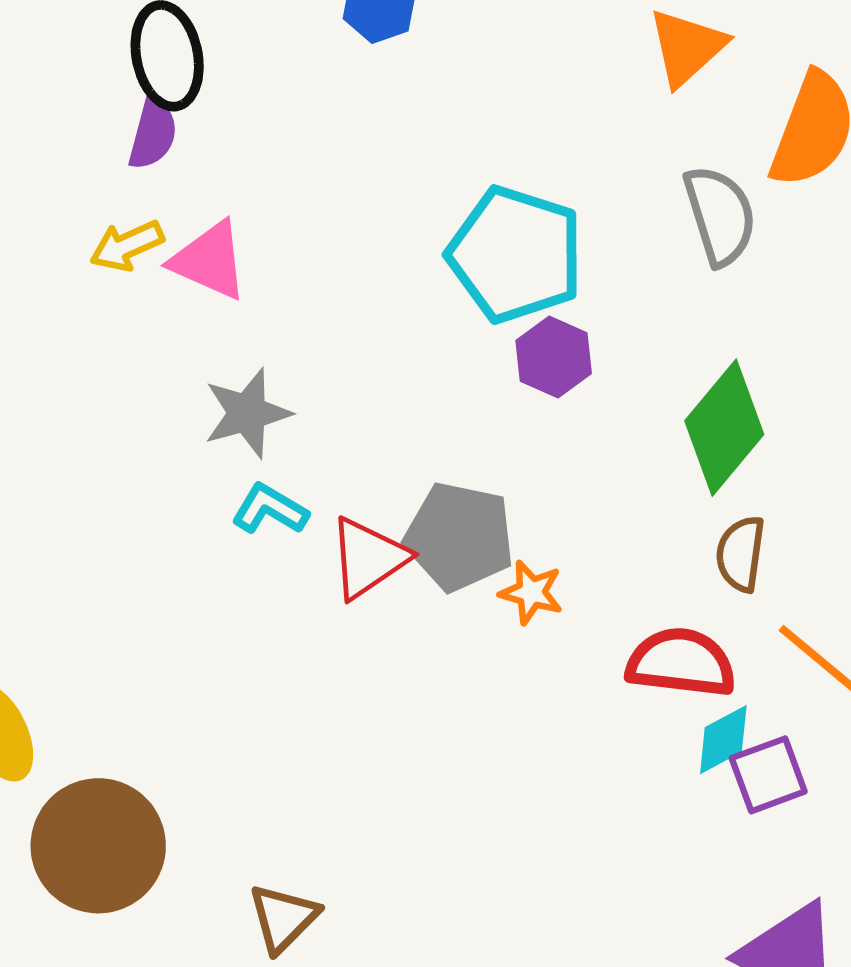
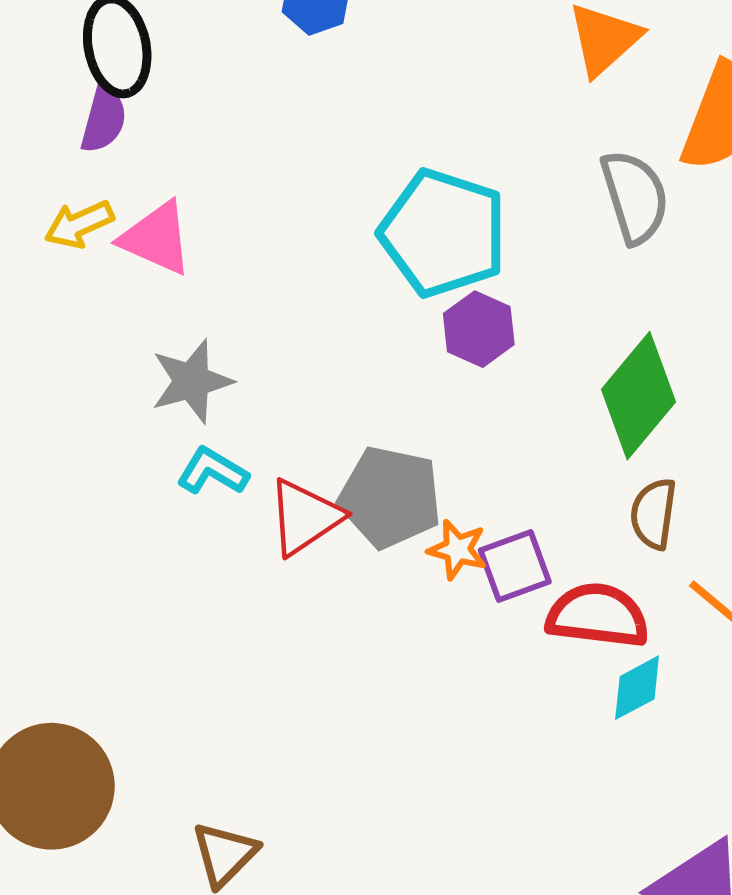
purple square: (768, 775) -> (515, 566), moved

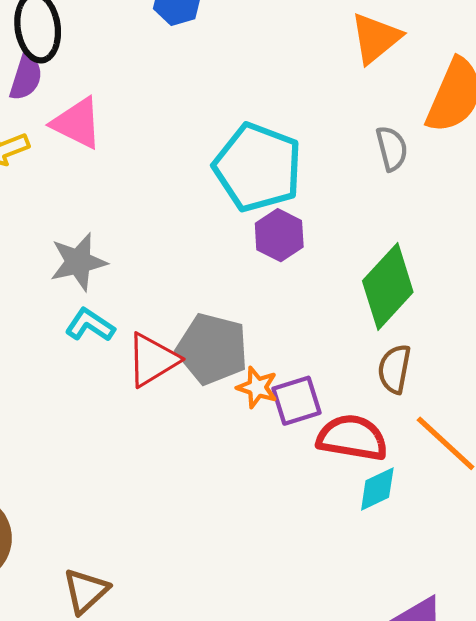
gray semicircle: (635, 197) -> (392, 148), size x0.7
pink triangle: (156, 238) -> (77, 123), moved

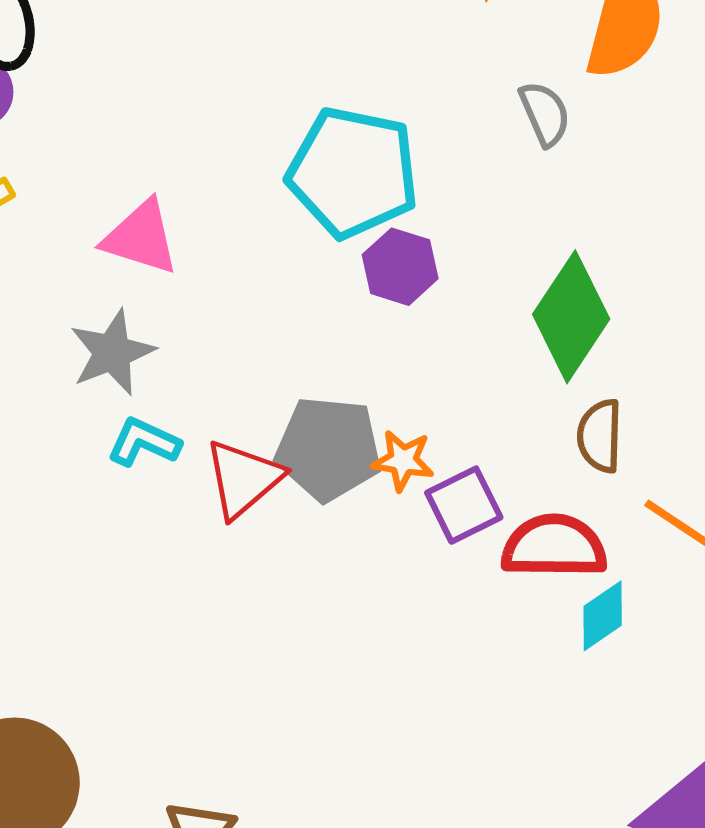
pink triangle: (77, 123) -> (141, 237), moved
orange star: (257, 387) -> (403, 461), moved

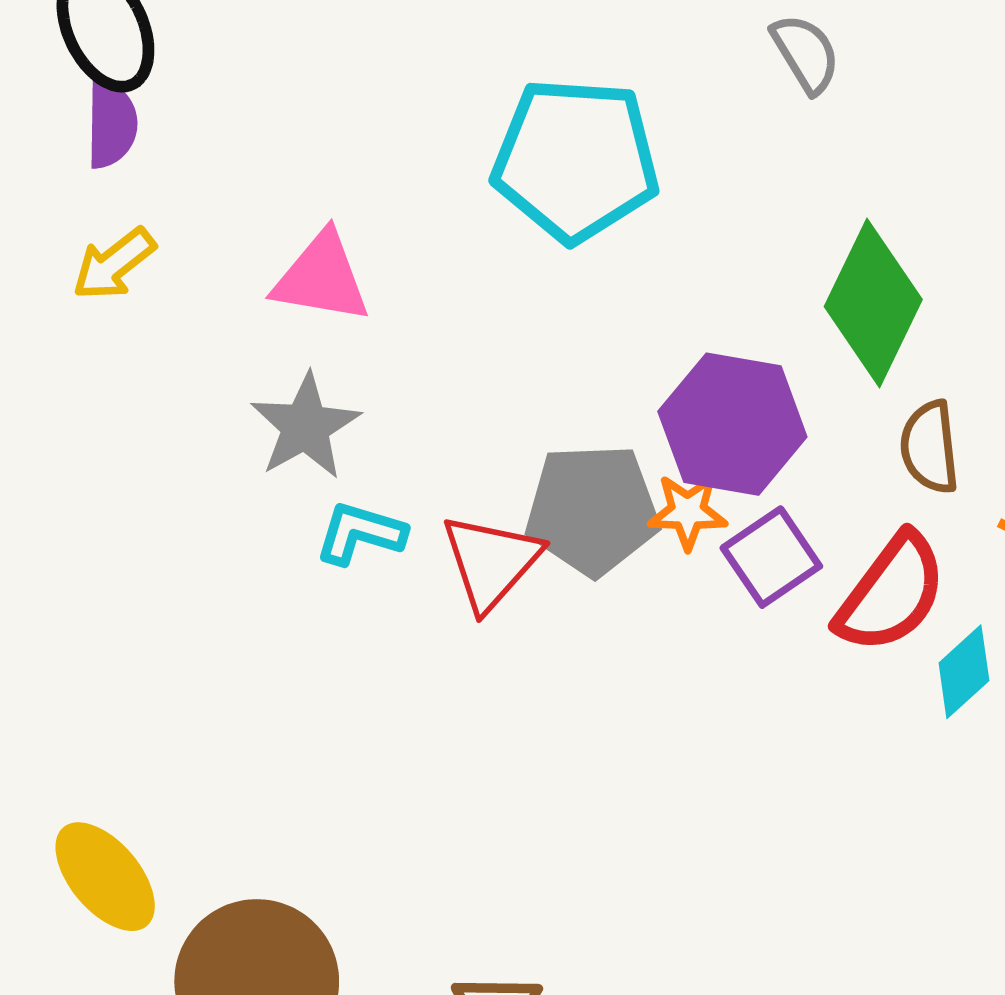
purple hexagon: (400, 267) -> (732, 424), moved, size x1.5
red semicircle: (554, 546) -> (891, 593), turned 134

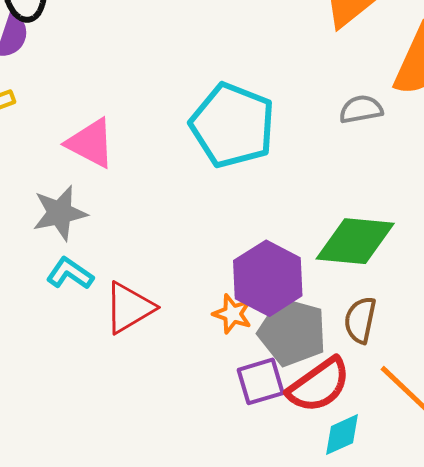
gray semicircle: (806, 54) -> (361, 109), turned -87
green diamond: (873, 303) -> (355, 241), turned 52
gray pentagon: (592, 510) -> (292, 332), moved
purple square: (771, 557) -> (261, 381), moved

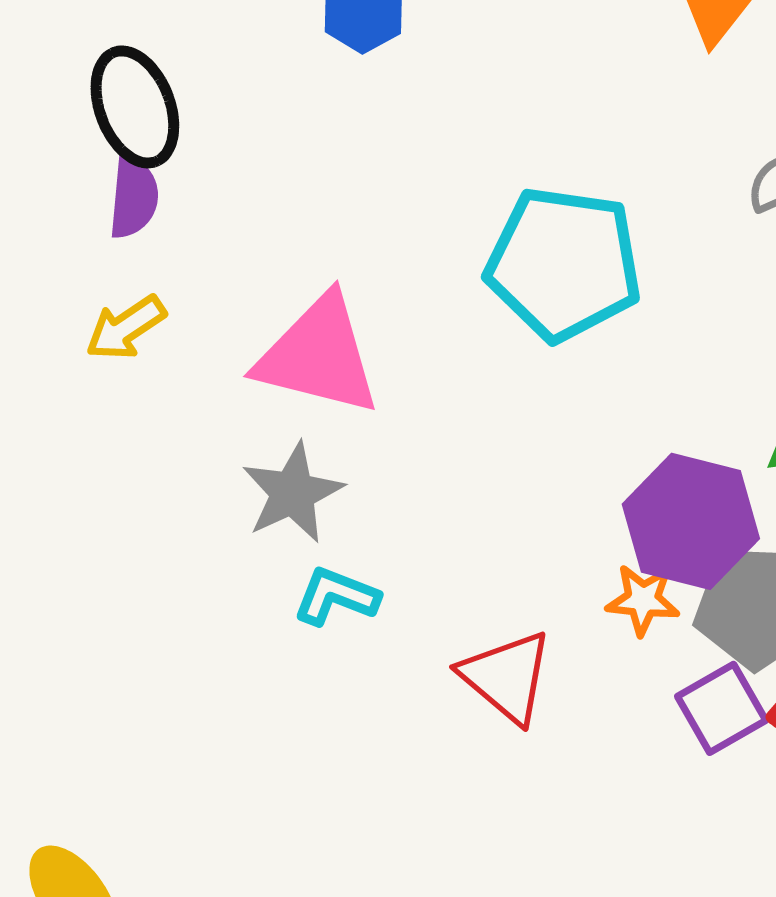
pink triangle: (91, 143) -> (318, 355), size x1.4
red triangle: (129, 308) -> (507, 677), moved, turned -36

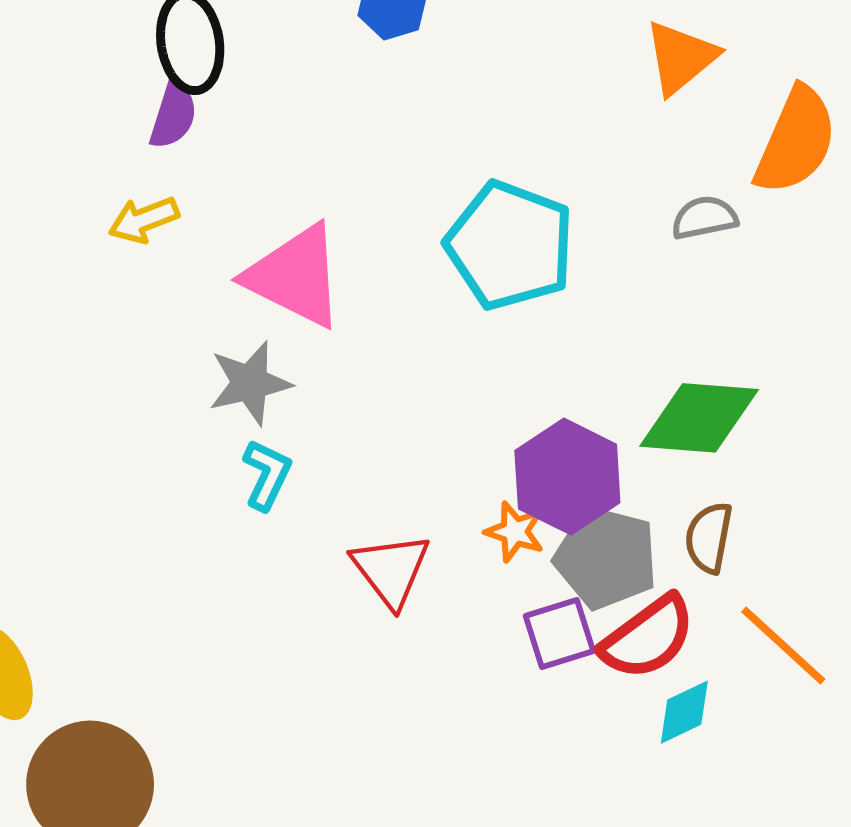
cyan L-shape: (336, 596) -> (267, 475), turned 82

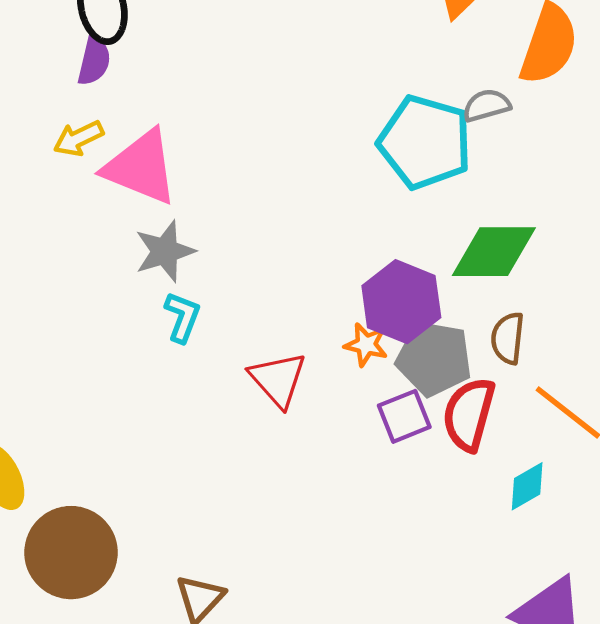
cyan pentagon: (510, 245) -> (425, 142), moved
pink triangle: (295, 276) -> (141, 167), moved
red semicircle: (648, 638) -> (469, 414), turned 146
cyan diamond: (684, 712) -> (527, 486), moved

